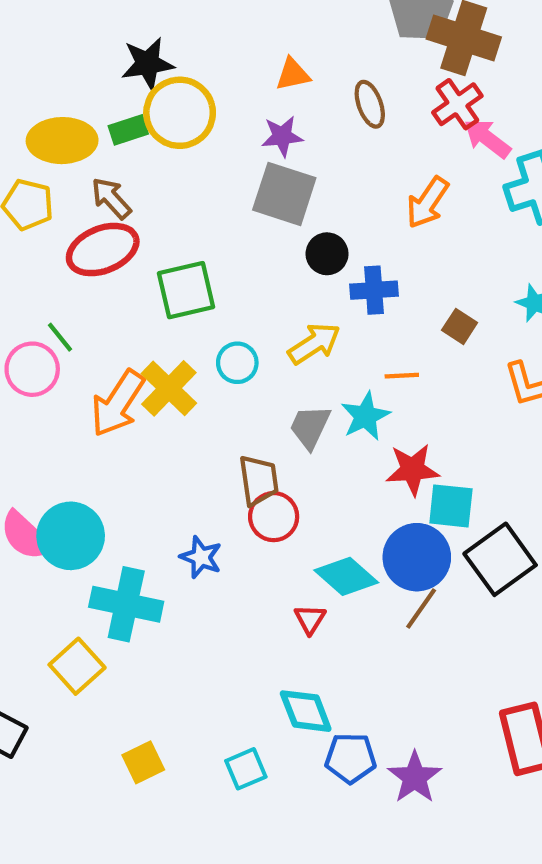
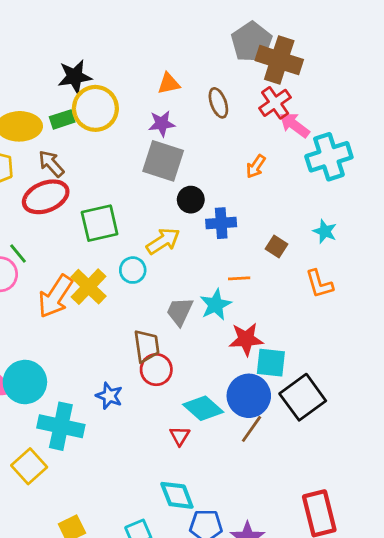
orange arrow: (427, 203) -> (256, 166), size x0.7
yellow arrow: (314, 344) -> (163, 241), moved

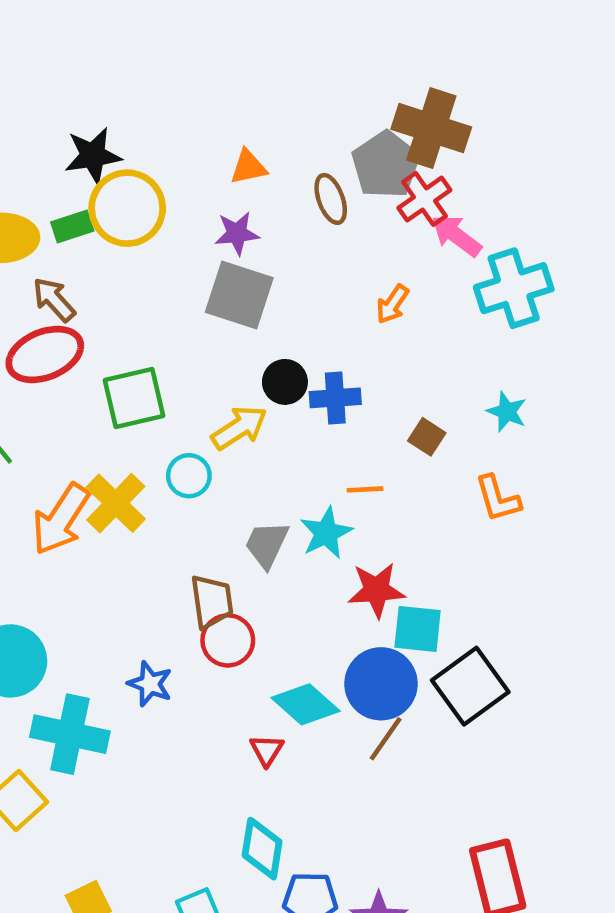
gray pentagon: (252, 42) -> (386, 165), moved
black circle: (191, 200) -> (285, 382), moved
cyan diamond: (177, 495) -> (262, 849), turned 30

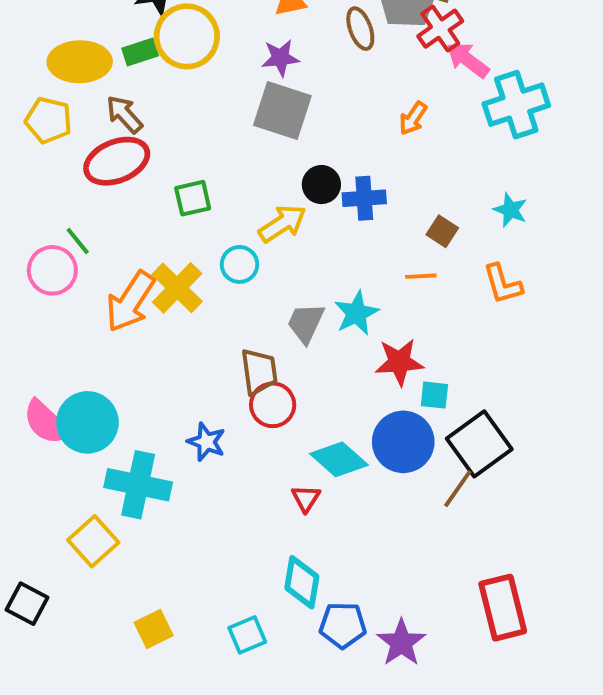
green square: (134, 398) -> (193, 198), size x0.7
orange line: (365, 489) -> (421, 276), moved
cyan square: (418, 629) -> (434, 395), size x0.7
brown line: (386, 739) -> (458, 489), moved

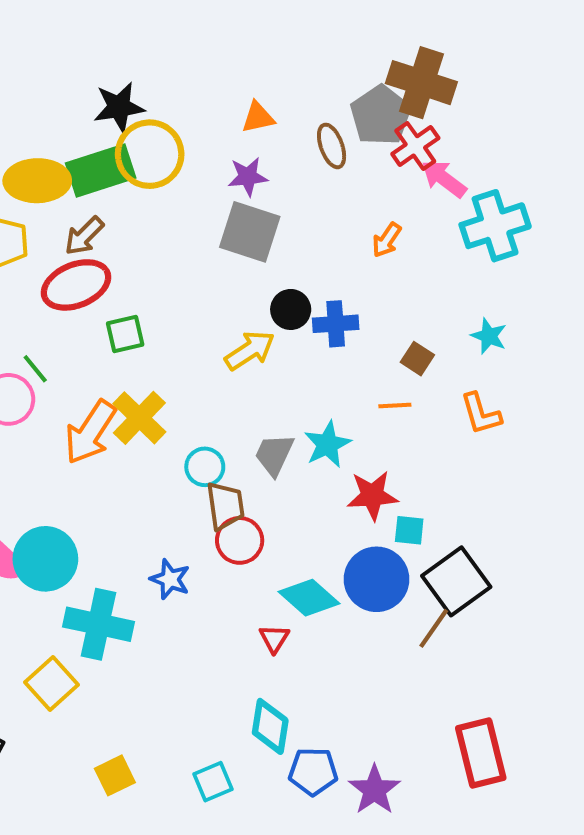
green rectangle: (140, 52) -> (101, 170), size x1.8
brown arrow: (124, 114) -> (84, 236), turned -93
green square: (193, 198) -> (125, 334), moved
cyan circle: (239, 264) -> (205, 467), moved

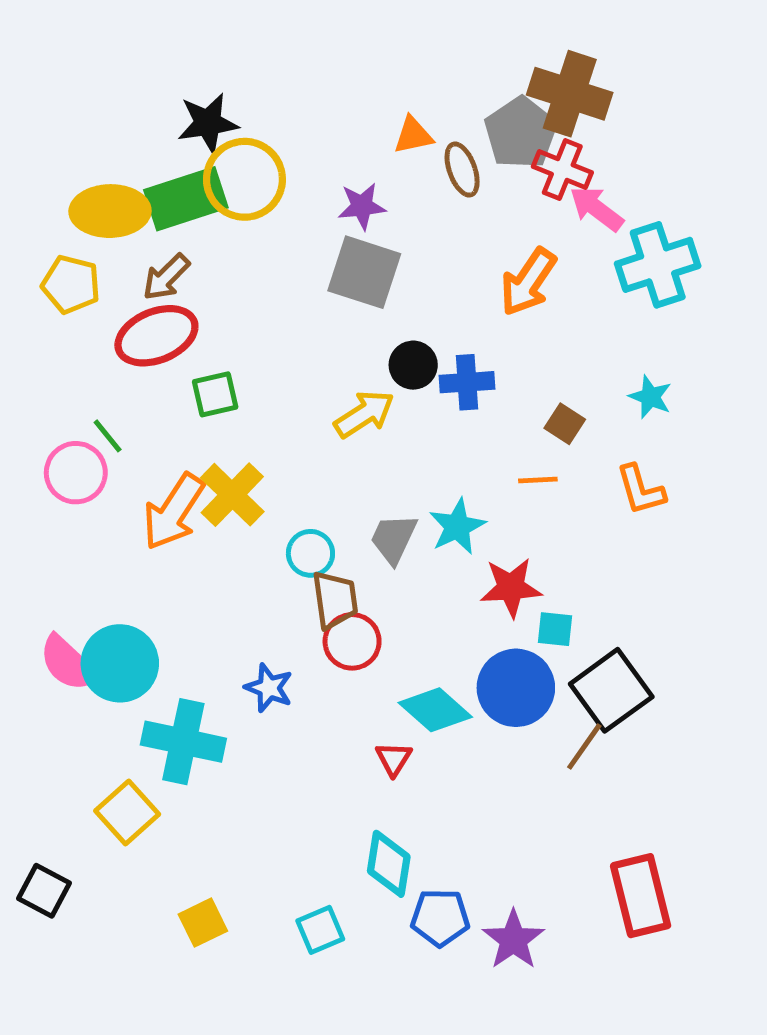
orange triangle: (258, 117) -> (413, 135), moved
red cross: (415, 146) -> (562, 169), turned -33
orange arrow: (387, 240) -> (528, 282), size x1.6

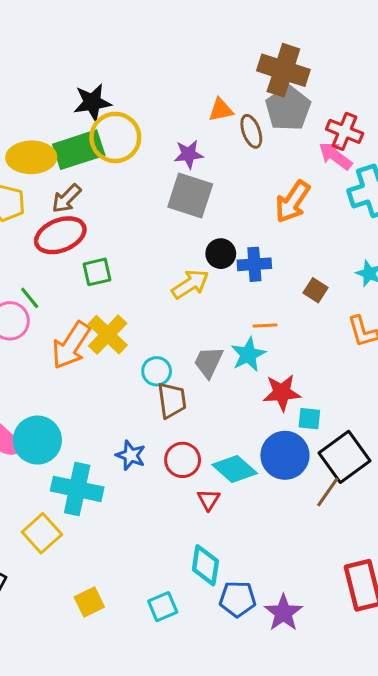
brown cross: (570, 94) -> (283, 70), moved
red cross: (562, 169) -> (345, 131), moved
orange line: (538, 480) -> (265, 325), moved
red circle: (352, 641) -> (183, 460), moved

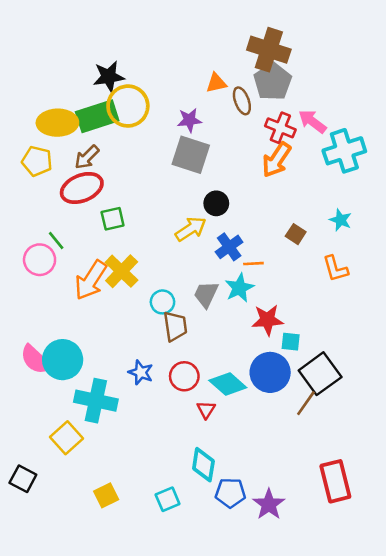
red cross: (345, 131) -> (280, 128), moved
blue cross: (254, 264) -> (229, 247), moved, turned -32

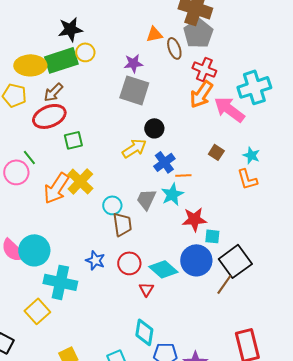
yellow circle: (128, 106) -> (85, 52), size x0.6
pink arrow: (312, 121) -> (229, 109), moved, size x1.4
cyan star: (341, 220) -> (251, 155), moved

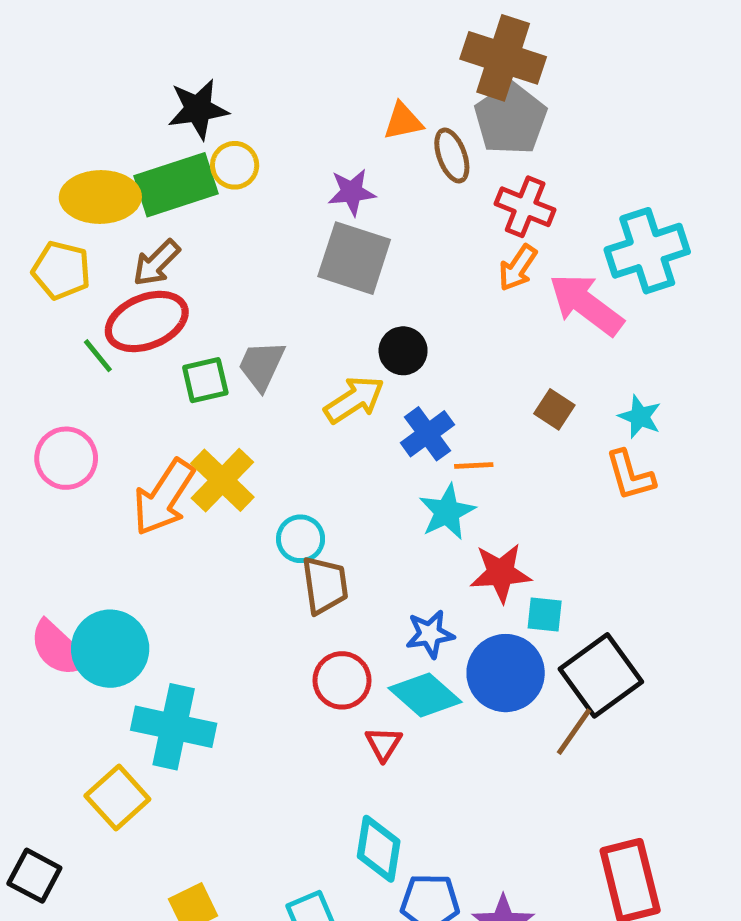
orange arrow: (201, 94) -> (518, 268), size x0.7
green line: (29, 157) -> (98, 356), moved
gray trapezoid: (146, 199) -> (261, 365), moved
blue star: (95, 260) -> (430, 634), moved, turned -30

